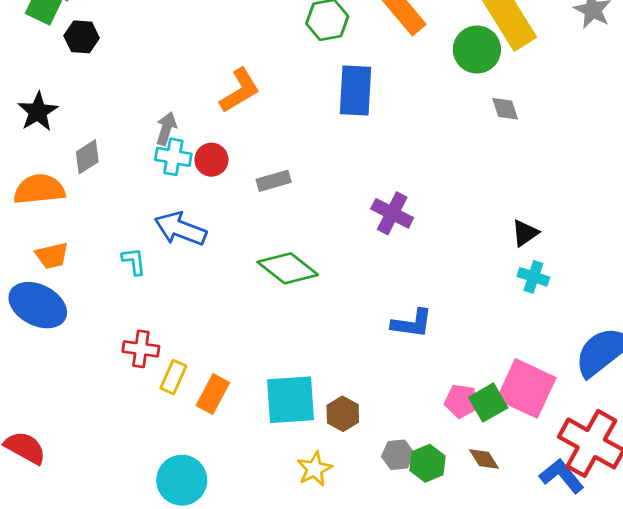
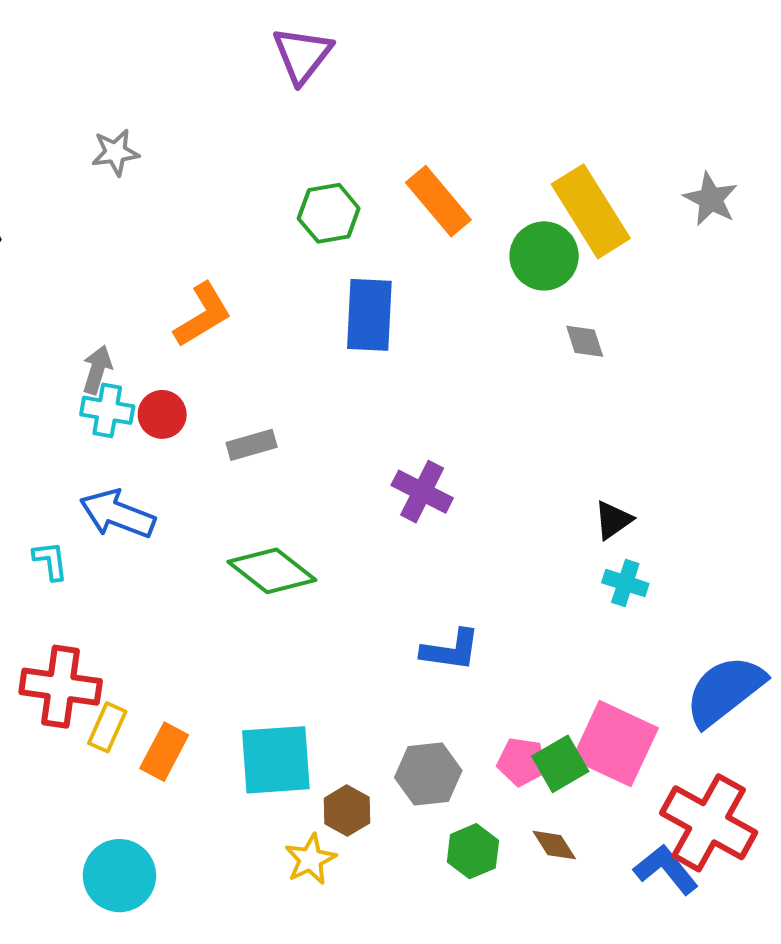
red cross: (141, 349) -> (61, 687), size x1.5
brown hexagon: (343, 414) -> (347, 811), moved
gray hexagon: (398, 455) -> (428, 774), moved, size x1.4

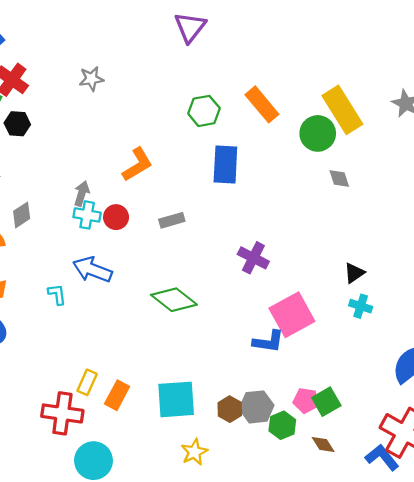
gray rectangle: (252, 445) -> (172, 220), moved
red cross: (61, 687) -> (62, 413), moved
pink square: (615, 744) -> (292, 315), moved, turned 36
brown hexagon: (347, 811) -> (230, 409), moved
green hexagon: (473, 851) -> (282, 425), moved

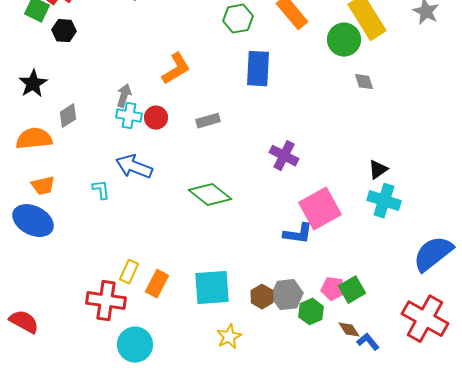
cyan cross: (361, 306) -> (384, 201), size x1.5
blue L-shape: (382, 457) -> (368, 342), moved, size x0.7

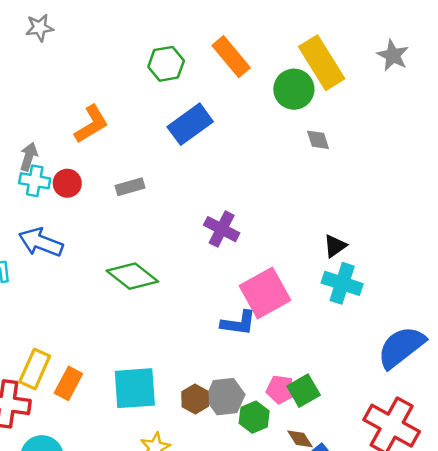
blue rectangle: (258, 69) -> (190, 124), turned 51
yellow rectangle: (129, 272) -> (35, 369), size x1.4

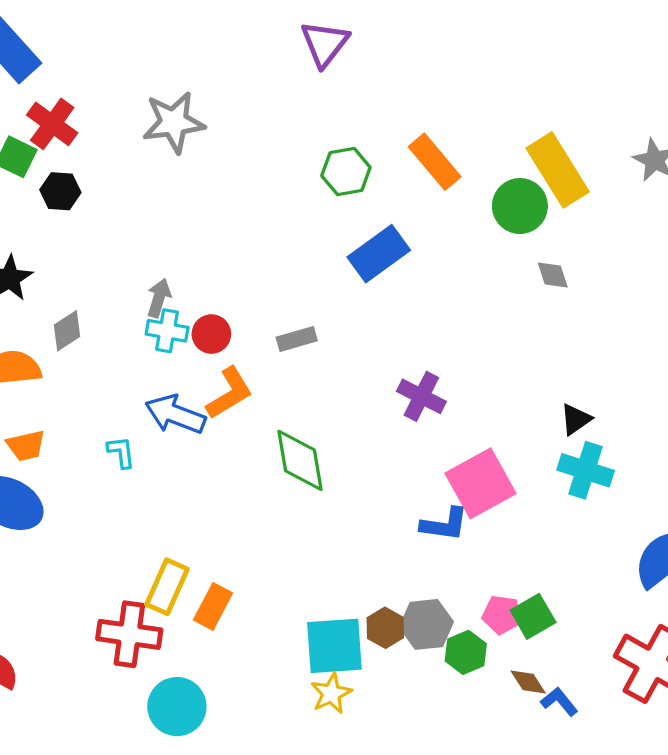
gray star: (40, 28) -> (174, 122), size x1.6
orange L-shape: (91, 124) -> (229, 393), moved
green diamond: (132, 276) -> (300, 460), turned 42
cyan square: (135, 388) -> (334, 646), moved

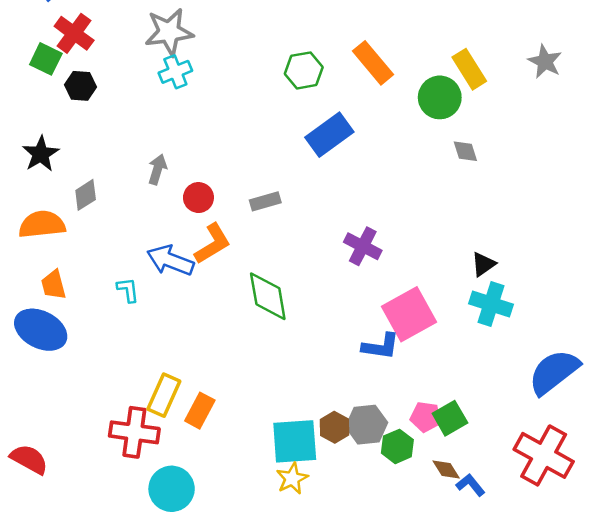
yellow rectangle: (558, 170) -> (469, 69), size x0.7
cyan cross: (167, 331) -> (175, 72), moved, turned -32
orange trapezoid: (26, 446) -> (54, 285), turned 88

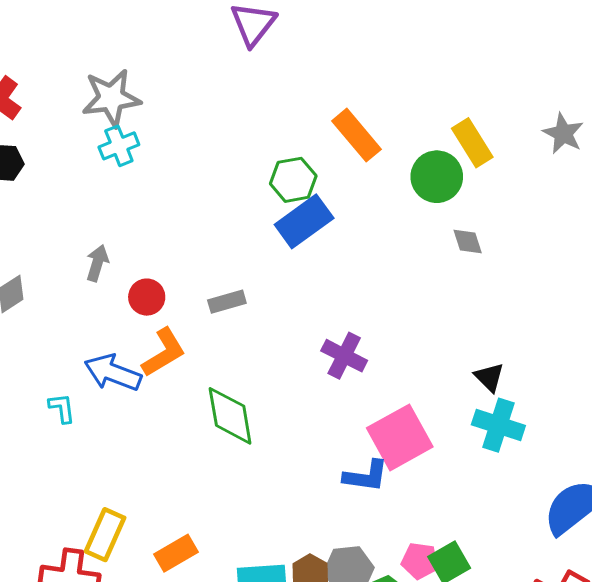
green hexagon: (304, 70) -> (293, 180), moved
black triangle: (483, 264) -> (489, 377), turned -40
orange rectangle: (200, 411) -> (176, 553), moved, turned 32

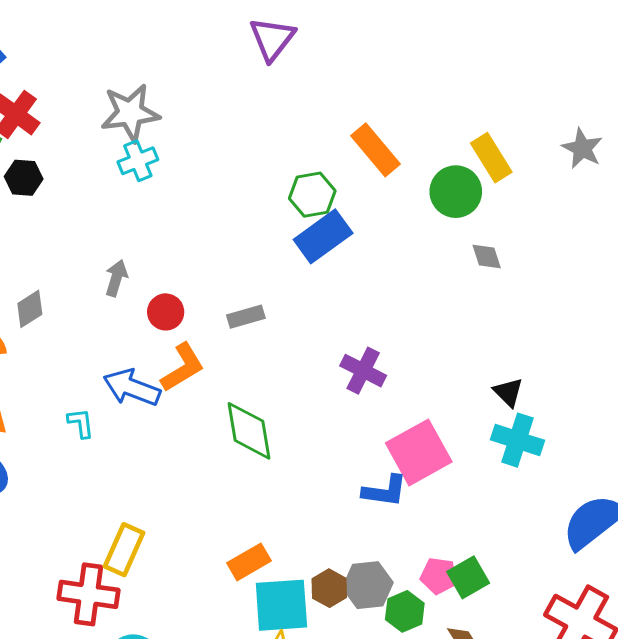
orange rectangle: (176, 553) -> (249, 562), moved

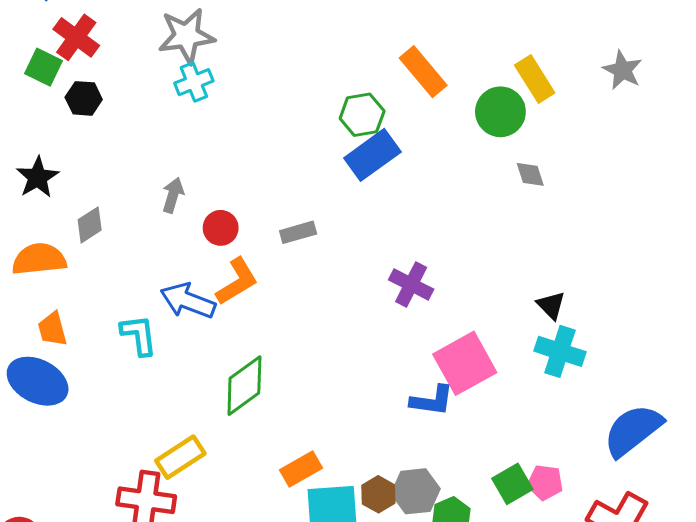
cyan L-shape: (81, 423) -> (139, 335), size x1.4
green diamond: (249, 431) -> (244, 386), moved, turned 64
yellow rectangle: (124, 550) -> (180, 457), turned 33
pink pentagon: (439, 576) -> (545, 482), moved

